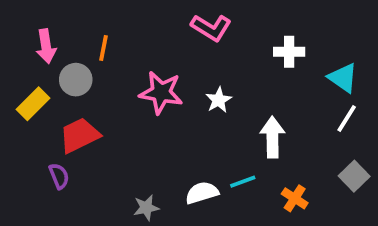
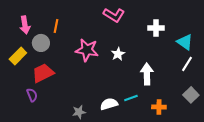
orange cross: (295, 198) -> (159, 107), turned -32

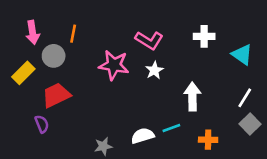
pink L-shape: (114, 15) -> (149, 40), moved
white line: (187, 64) -> (245, 98), moved

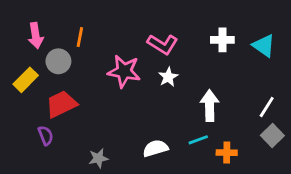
cyan triangle: (242, 55) -> (264, 46), moved
cyan line: (171, 128) -> (198, 140), moved
gray star: (103, 146) -> (98, 158), moved

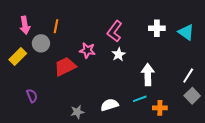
pink L-shape: (163, 44) -> (115, 31), turned 95
pink star: (124, 71) -> (87, 50), size x0.7
red trapezoid: (61, 104) -> (65, 67), moved
gray star: (98, 158) -> (77, 112), moved

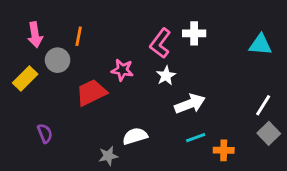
white cross: (157, 28) -> (194, 33), moved
cyan triangle: (186, 32) -> (260, 45), turned -30
white arrow: (148, 75) -> (190, 104), moved, turned 70
white semicircle: (110, 105) -> (135, 136), moved

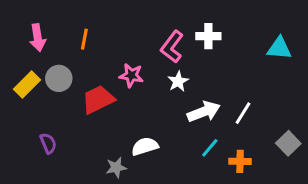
gray circle: (58, 60) -> (59, 78), moved
white line: (263, 105) -> (243, 113), moved
cyan line: (196, 138) -> (210, 148), turned -30

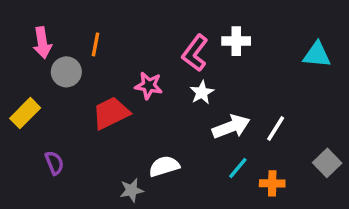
gray circle: (59, 78) -> (66, 72), moved
yellow rectangle: (27, 84) -> (25, 113), moved

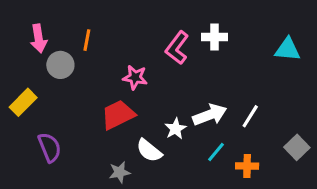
white star: (202, 92) -> (176, 129), moved
red trapezoid: (111, 113) -> (118, 115), moved
purple semicircle: (54, 163) -> (50, 147), size x1.4
white semicircle: (164, 166) -> (149, 150), turned -124

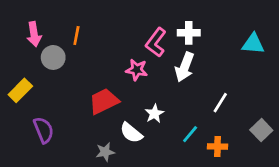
pink star: (135, 77) -> (137, 70), moved
white arrow: (210, 115) -> (185, 67), moved, turned 132

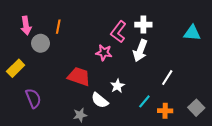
red trapezoid: (104, 101) -> (79, 76), turned 45
gray square: (261, 130) -> (196, 108), moved

